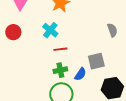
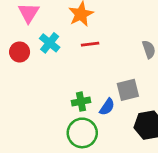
cyan cross: (50, 30) -> (50, 43), moved
red line: (60, 49) -> (90, 44), moved

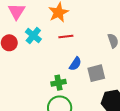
blue semicircle: (107, 107) -> (75, 64), moved

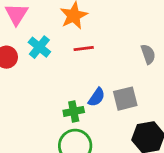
blue semicircle: (75, 64) -> (97, 97), moved

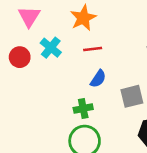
blue semicircle: (97, 97) -> (98, 79), moved

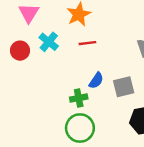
blue semicircle: (98, 79) -> (96, 81), moved

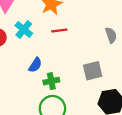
blue semicircle: (96, 81) -> (35, 65), moved

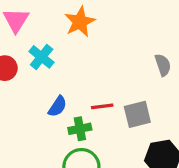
red line: (59, 31) -> (102, 106), moved

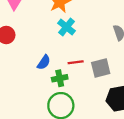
cyan cross: (42, 57) -> (67, 27), moved

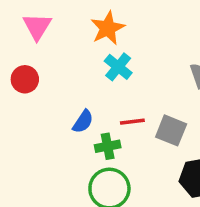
gray square: (101, 68) -> (171, 130), turned 36

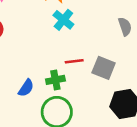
blue semicircle: (83, 122) -> (26, 88), moved

